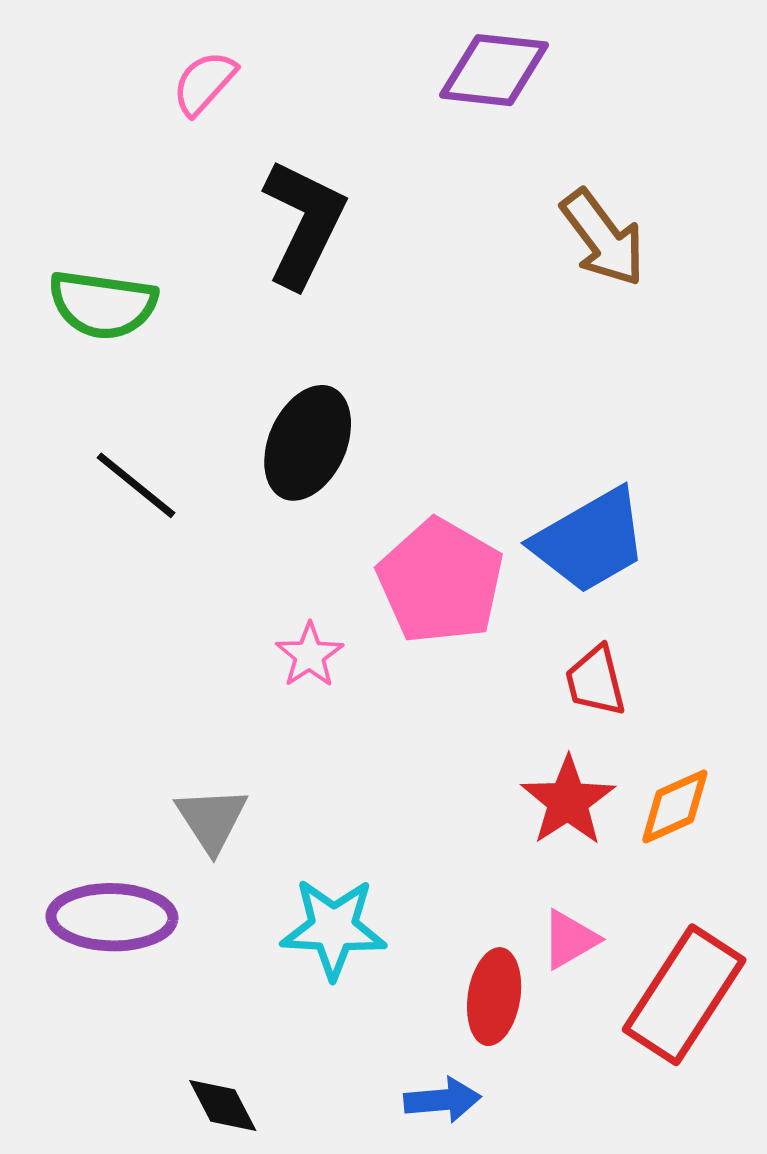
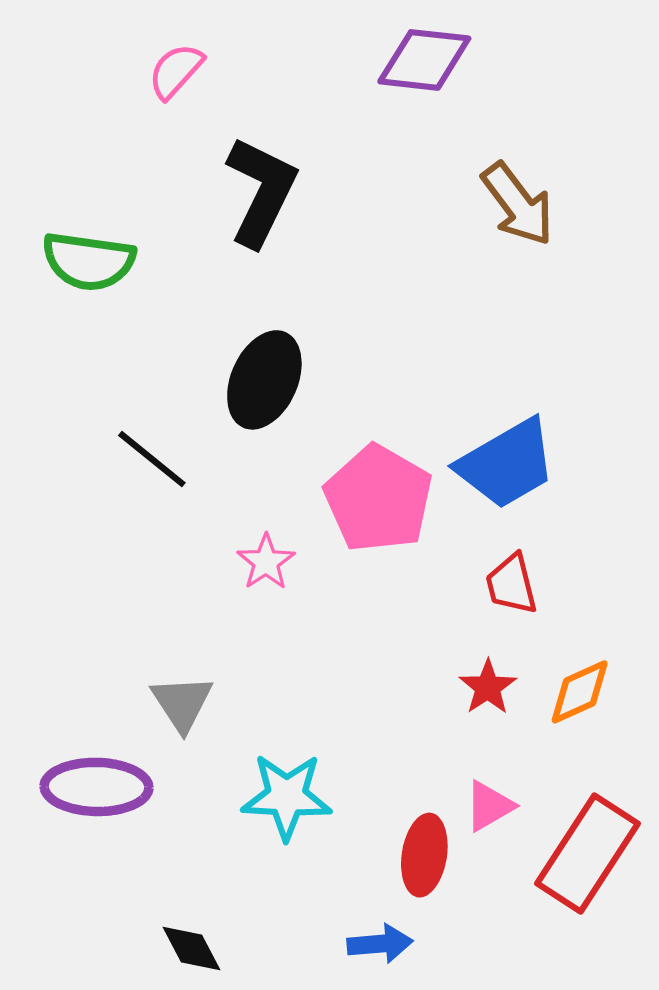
black line: (136, 485) -> (152, 459), moved
red star: (568, 801) -> (488, 687), size x0.7

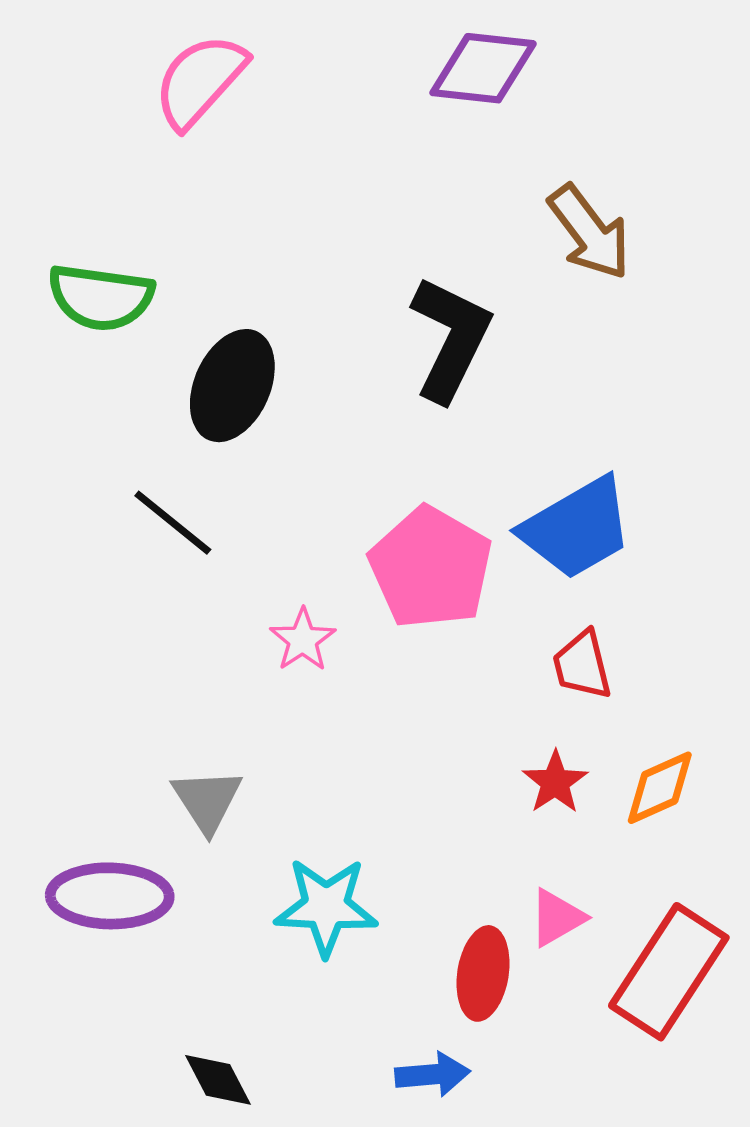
pink semicircle: (176, 71) -> (200, 81), size x1.5
black L-shape: (261, 191) -> (451, 339), moved
black ellipse: (264, 380) -> (232, 386), moved

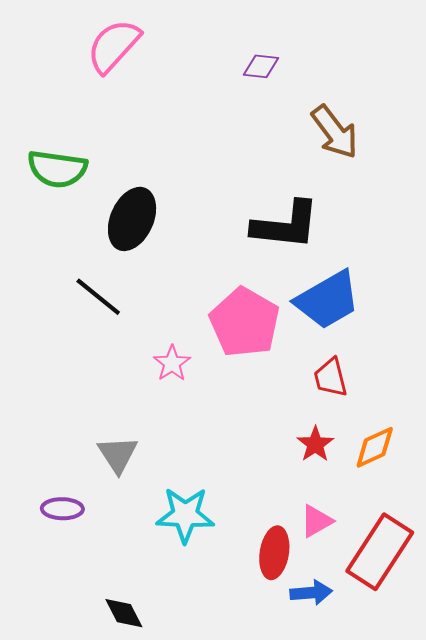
purple diamond: (483, 68) -> (261, 66), moved, size x0.6
black L-shape: (451, 339) -> (286, 225), moved, turned 70
purple ellipse: (110, 896) -> (62, 509), size x0.6
blue arrow: (433, 1074) -> (311, 593), moved

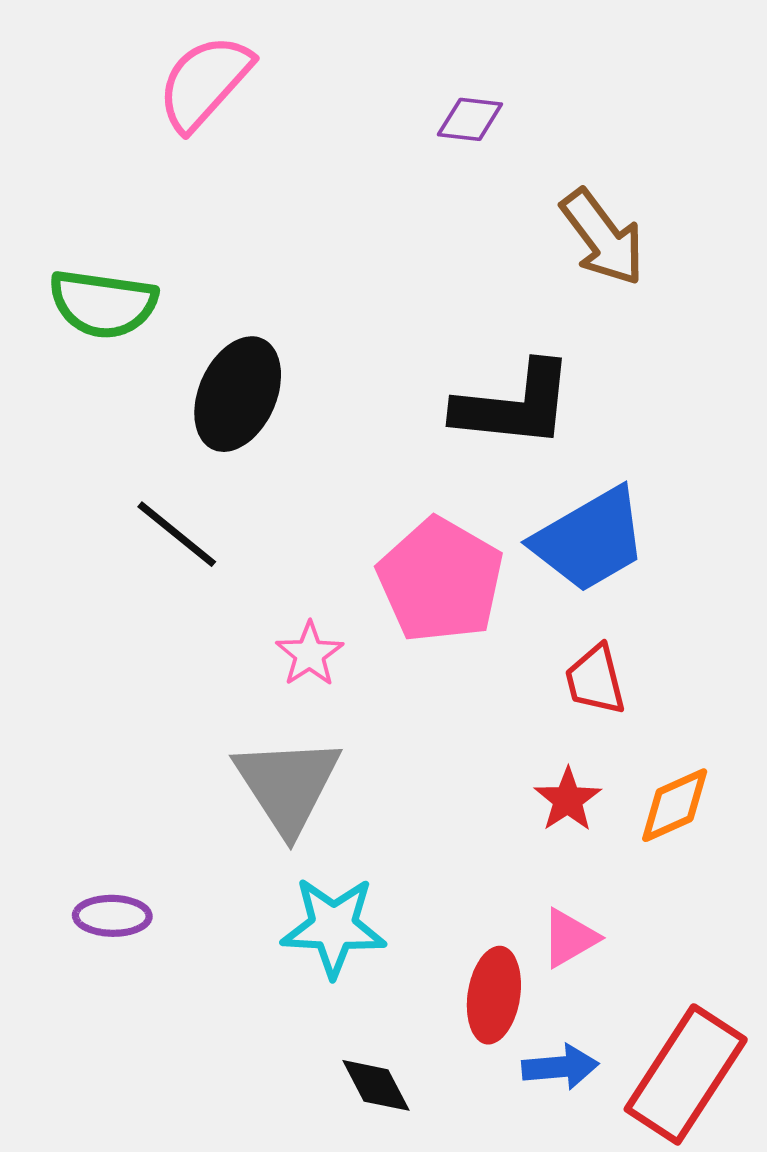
gray triangle: (118, 454) -> (287, 785), moved, size x1.5
red rectangle: (380, 552) -> (686, 1074), moved
black diamond: (124, 613) -> (376, 1085), moved

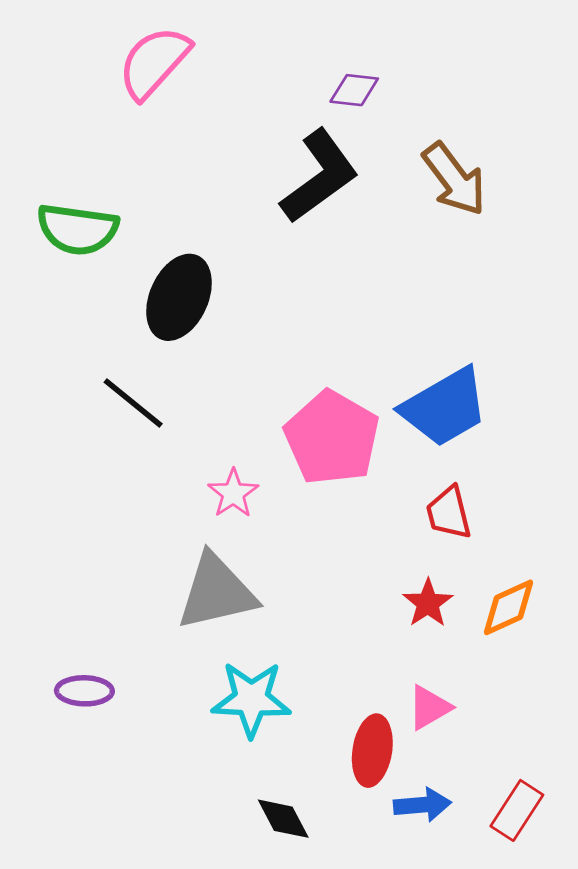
black L-shape: (514, 405) -> (319, 176), moved, turned -42
gray triangle: (287, 785) -> (217, 592), turned 50
red rectangle: (686, 1074) -> (517, 810), size x0.6

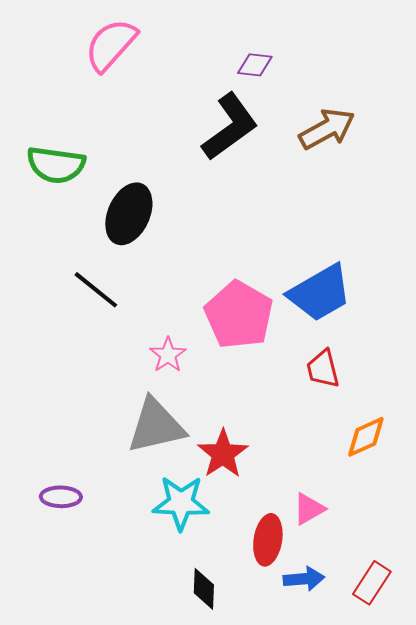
brown arrow: (454, 179) -> (327, 129), turned -82
red star: (428, 603) -> (223, 454), moved, size x1.4
black diamond: (283, 819) -> (204, 589), turned 30

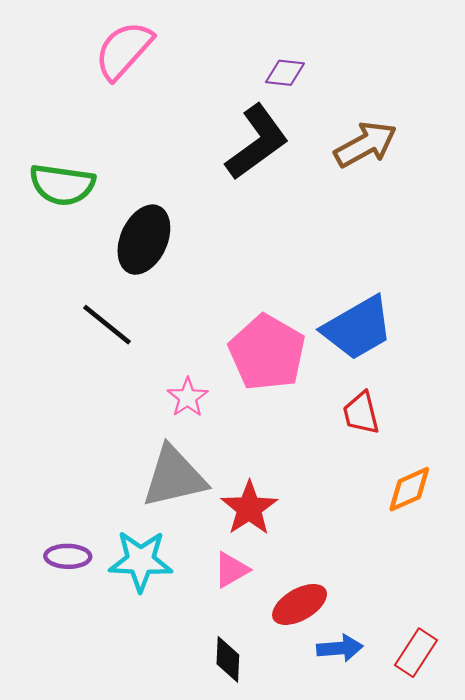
cyan star: (181, 503) -> (141, 561), moved
pink triangle: (309, 509) -> (231, 570), moved
red ellipse: (268, 540) -> (300, 604), turned 51

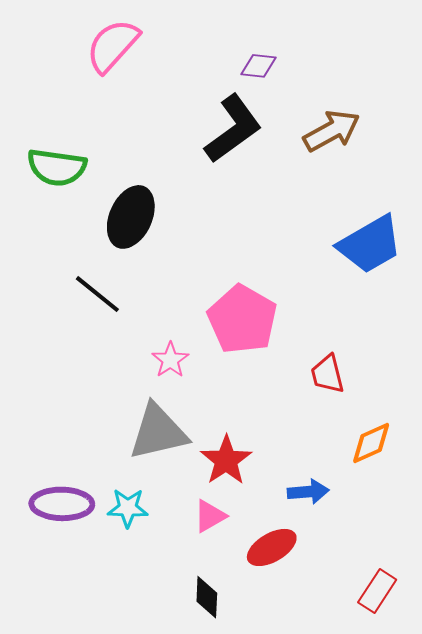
blue trapezoid: (358, 328) -> (370, 244), moved
purple ellipse: (68, 556) -> (62, 504), size x1.5
cyan star: (141, 561) -> (128, 508), size x0.7
blue arrow: (340, 648) -> (308, 492), moved

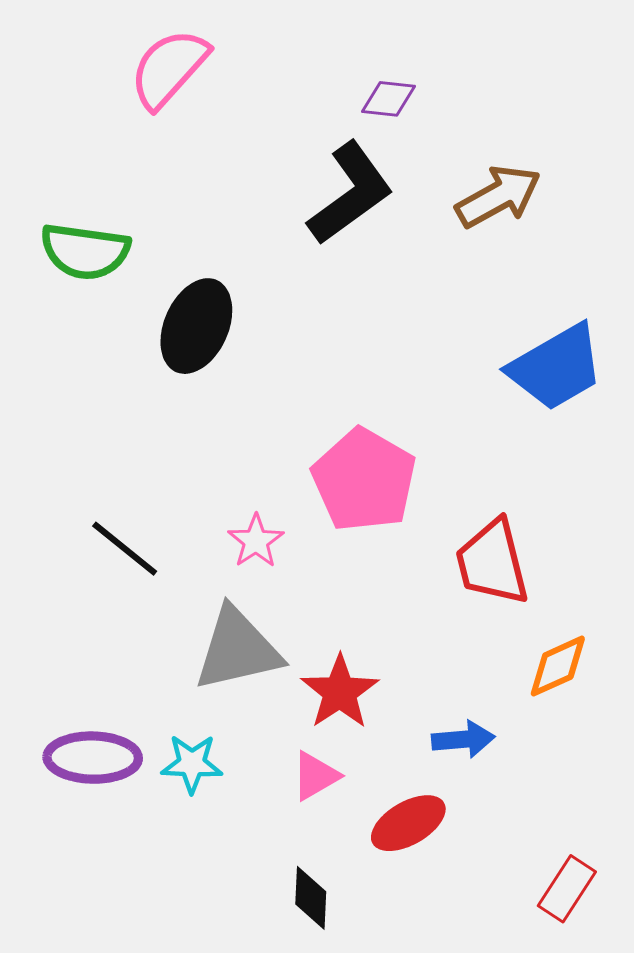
black line: (97, 294) -> (125, 549), moved
red trapezoid: (327, 374) -> (492, 562), size x1.5

